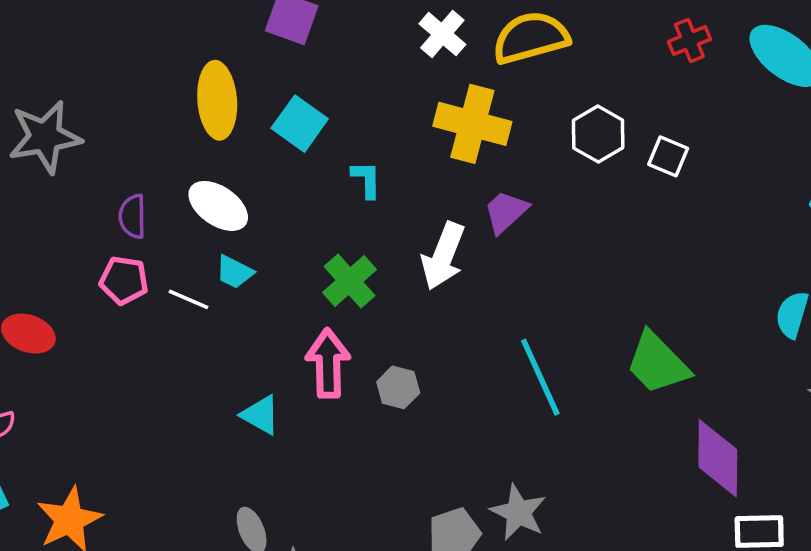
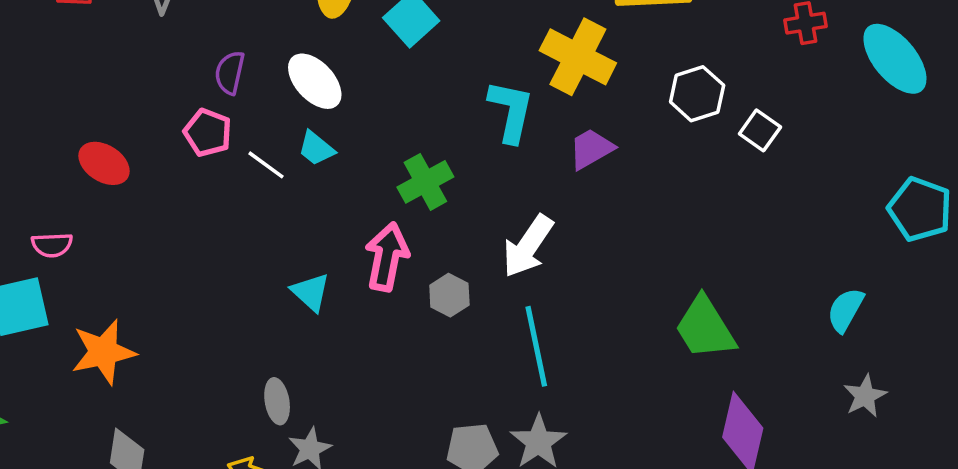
cyan L-shape: (366, 180) -> (511, 111), moved, size x1.6
white arrow: (443, 256) -> (528, 246), moved
cyan line: (540, 377) -> (536, 346), moved

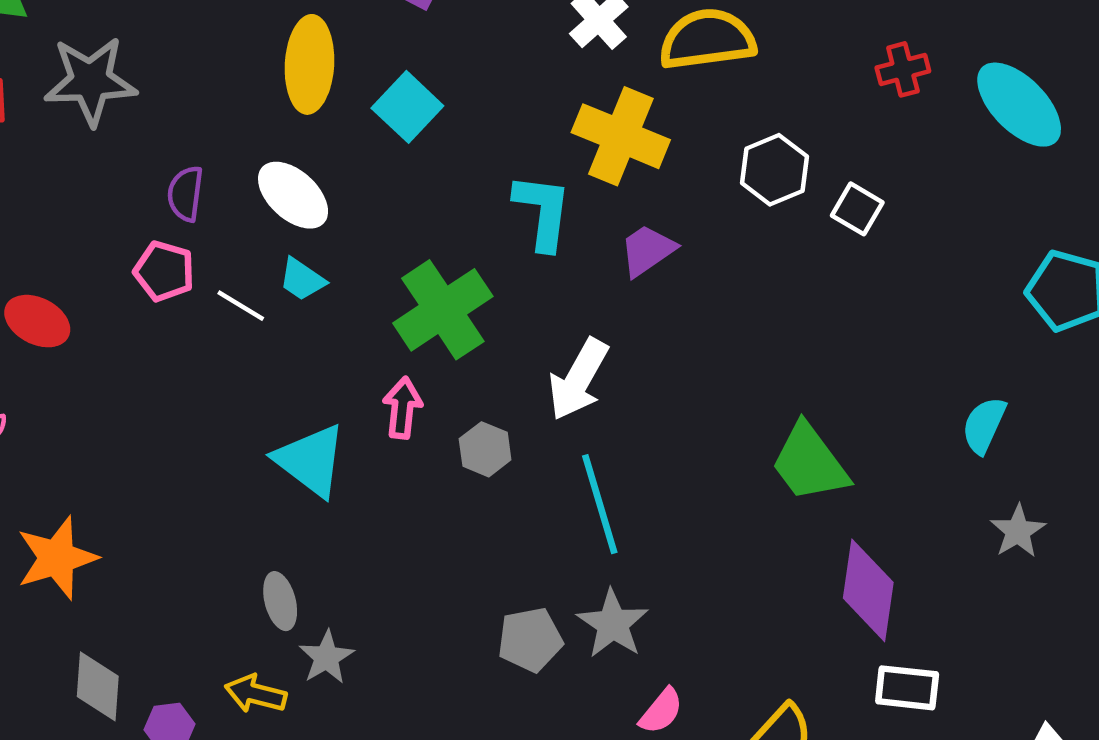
green cross: (425, 182) -> (443, 310), size x1.4
pink arrow: (387, 257) -> (402, 408), size x0.7
cyan triangle: (311, 292) -> (311, 460), size x1.5

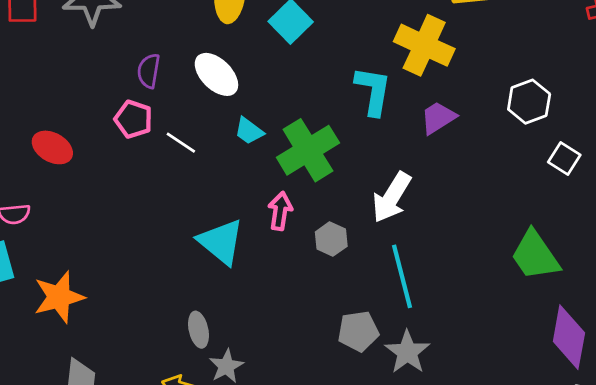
white hexagon: (774, 170) -> (529, 102), moved
white square: (857, 209) -> (564, 159), moved
cyan trapezoid: (302, 279) -> (249, 131), moved
gray pentagon: (530, 640) -> (358, 331), moved

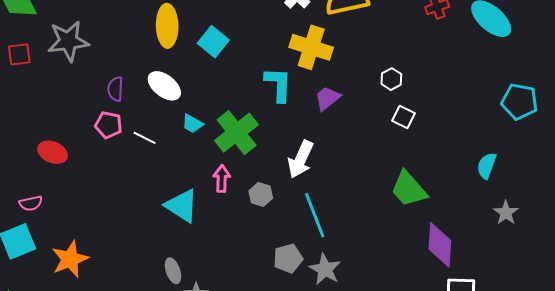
white hexagon: (529, 102) -> (391, 79), size x0.7
white square: (564, 159) -> (403, 117), moved

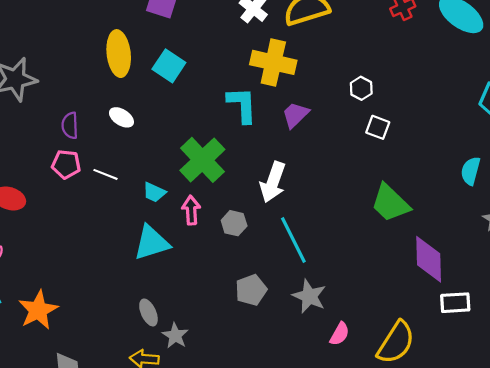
white ellipse: (164, 86) -> (121, 117), size x0.7
cyan trapezoid: (193, 124) -> (154, 192), moved
cyan triangle: (182, 206) -> (151, 243), turned -45
gray pentagon: (288, 258) -> (251, 290), moved

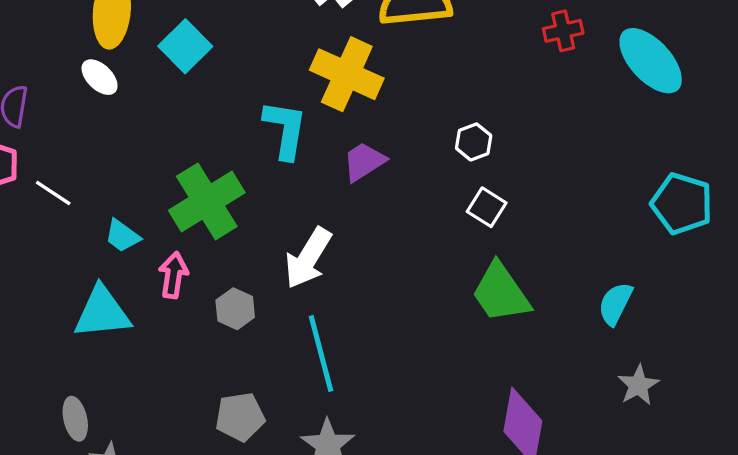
white ellipse: (121, 117) -> (100, 77), moved
green trapezoid: (390, 203) -> (501, 293), moved

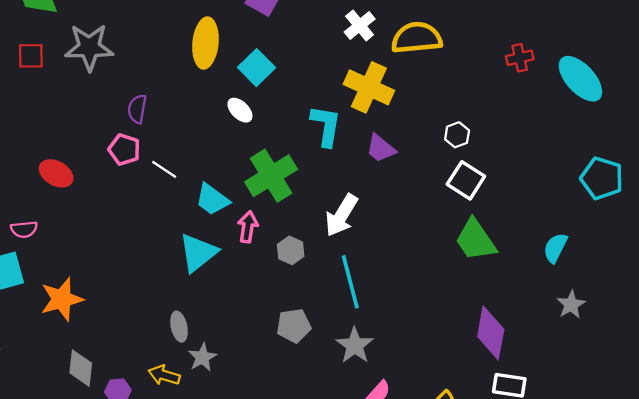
white ellipse: (100, 77) -> (240, 110), moved
purple trapezoid: (364, 162) -> (381, 148), turned -108
white square: (487, 207) -> (466, 180), size x1.4
cyan trapezoid: (122, 236) -> (212, 199), size x1.4
cyan triangle: (102, 313) -> (198, 253), turned -33

